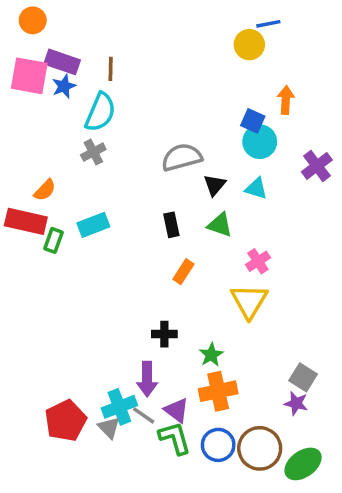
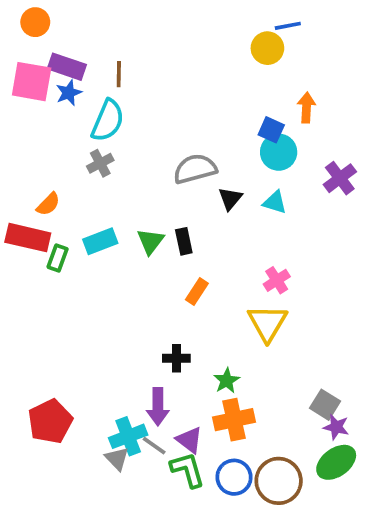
green triangle: (220, 225) -> (150, 241), moved, turned 48
purple star: (296, 403) -> (336, 427), moved
red pentagon: (66, 421) -> (50, 421), moved
green ellipse: (303, 464) -> (336, 462), moved

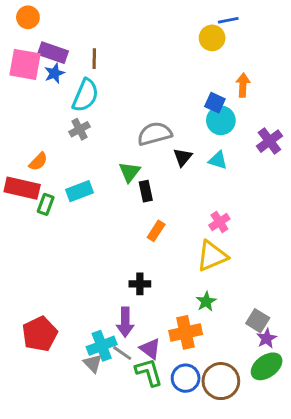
green triangle: (150, 241) -> (130, 172), moved
yellow triangle: (267, 323) -> (212, 256), turned 36
green star: (227, 381) -> (206, 302), moved
purple star: (336, 427) -> (267, 338), turned 30

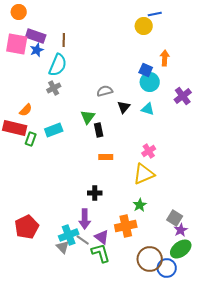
gray semicircle: (155, 134) -> (105, 91), size x0.7
orange rectangle: (156, 231) -> (106, 157), turned 56
blue circle: (186, 378) -> (167, 268), moved

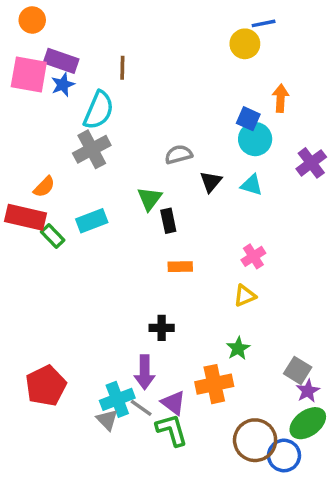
brown line: (64, 40) -> (122, 68), moved
gray cross: (54, 88) -> (92, 149), size x1.5
green rectangle: (31, 139) -> (53, 236), turned -64
yellow triangle: (144, 174) -> (245, 296), size x0.6

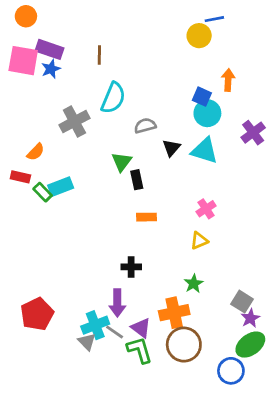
cyan semicircle: (99, 110) -> (113, 98), moved
cyan triangle: (252, 185) -> (205, 151), size x1.5
red rectangle: (25, 217) -> (20, 177), size x0.6
cyan rectangle: (92, 221) -> (61, 187), moved
brown circle: (255, 440) -> (184, 345), moved

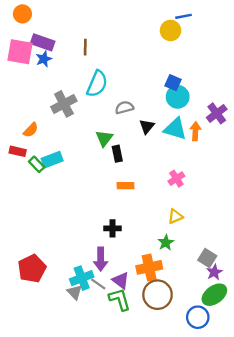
orange arrow: (228, 80) -> (195, 131), moved
yellow triangle: (199, 241) -> (175, 216), moved

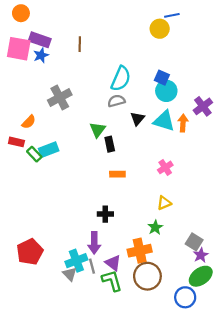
cyan semicircle: (97, 84) -> (121, 79), moved
gray line: (98, 284) -> (92, 266), turned 40

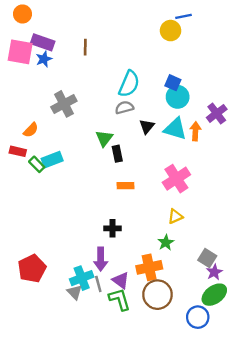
pink cross: (165, 167) -> (176, 179), size x1.6

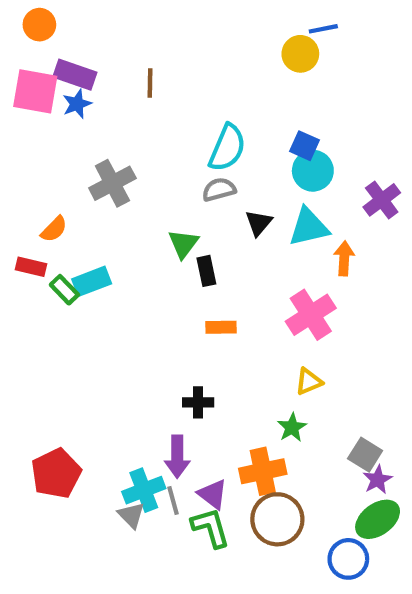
cyan triangle: (175, 129) -> (309, 227), turned -30
orange arrow: (195, 131) -> (344, 258), moved

